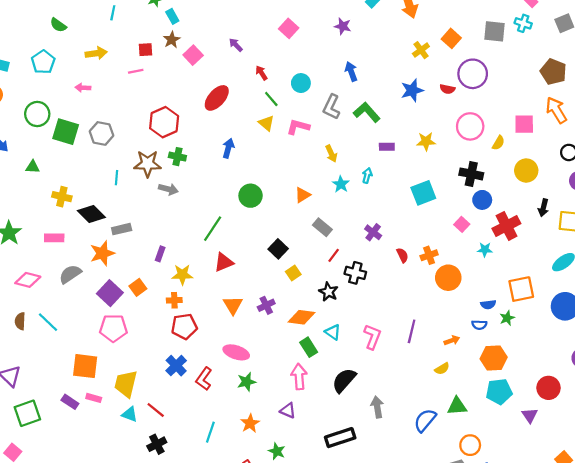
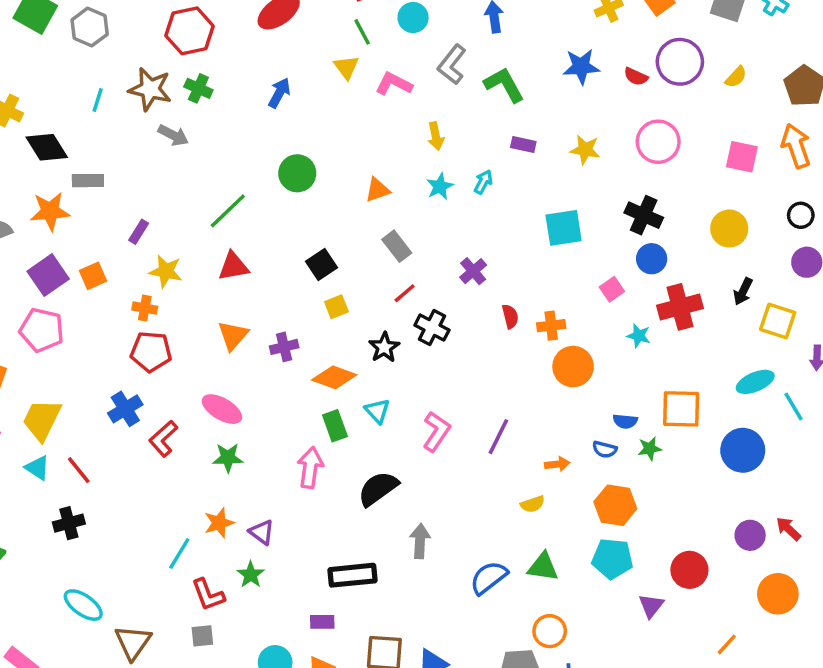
yellow semicircle: (498, 143) -> (736, 77), moved
purple triangle: (288, 411) -> (262, 532), moved
cyan line: (210, 432) -> (179, 553), moved

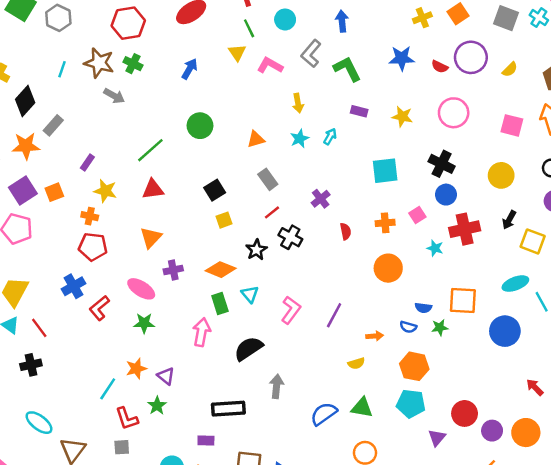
black diamond: (47, 147) -> (25, 101), turned 72
gray rectangle: (88, 181) -> (53, 125), turned -50
orange cross: (551, 326) -> (385, 223), moved
purple cross: (284, 347) -> (173, 270), moved
purple circle: (750, 535) -> (492, 431), moved

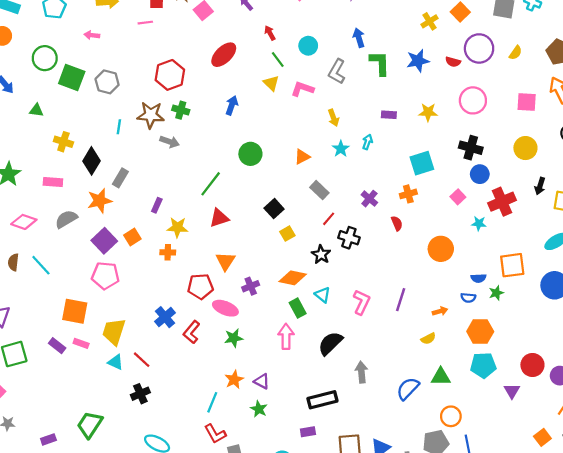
green L-shape: (347, 69) -> (380, 63), moved, turned 36
orange cross: (385, 223) -> (408, 194), moved
red pentagon: (93, 247) -> (200, 286), moved
red L-shape: (127, 419) -> (215, 434), moved

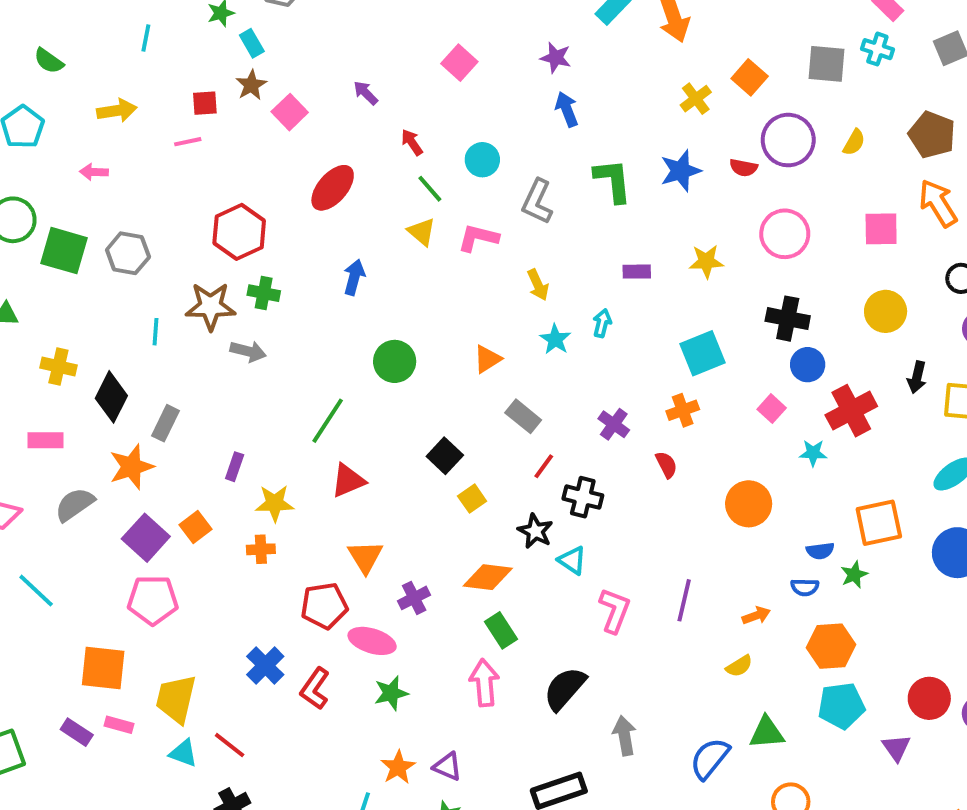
blue arrow: (359, 38) -> (567, 109), moved
cyan triangle: (323, 295) -> (572, 560), moved

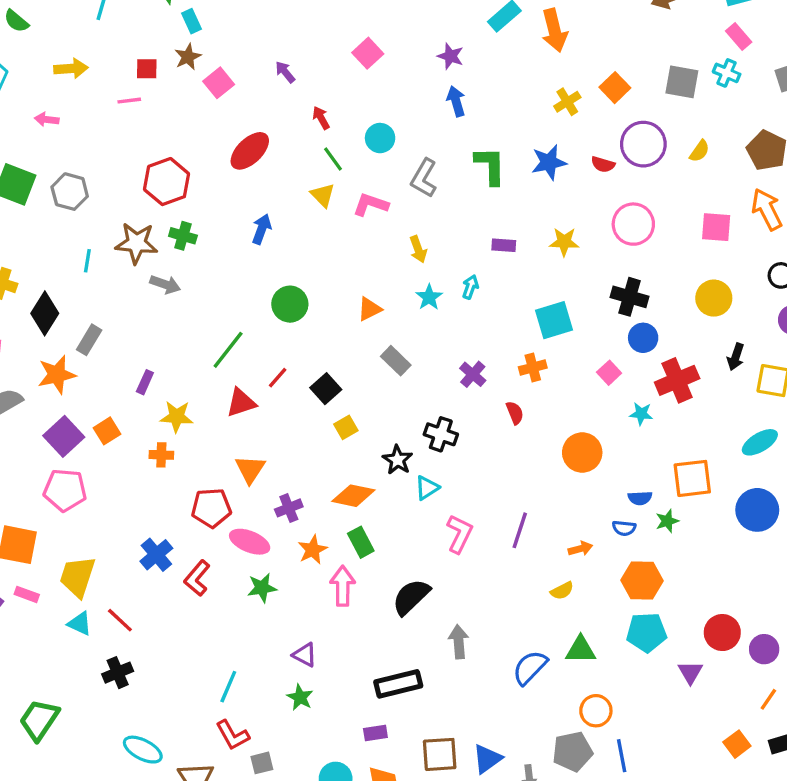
red line: (544, 466) -> (278, 378), moved
cyan triangle: (572, 560) -> (427, 488), turned 48
orange star: (398, 767) -> (313, 550), moved

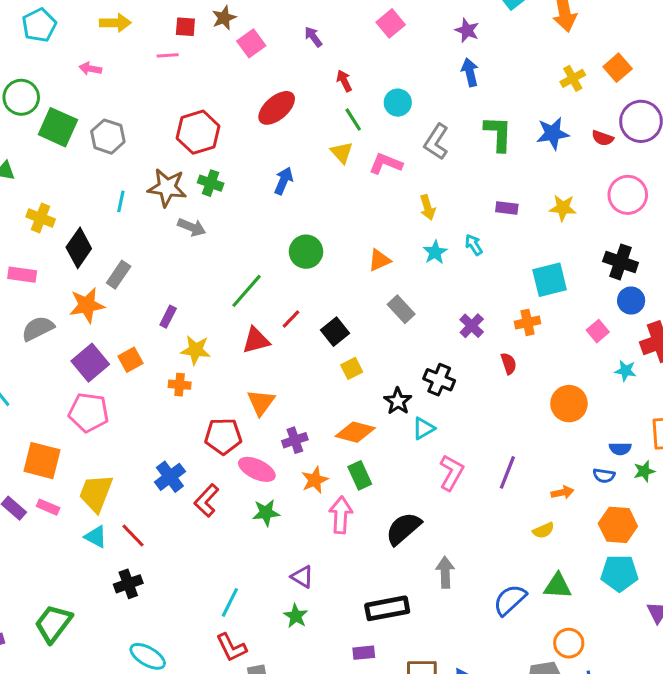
cyan arrow: (470, 287) -> (474, 245), turned -55

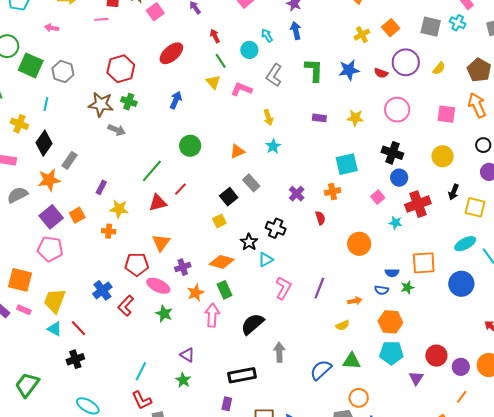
cyan line: (121, 201) -> (46, 104), moved
cyan arrow: (474, 245) -> (267, 35), moved
black square: (335, 332) -> (229, 197), moved
green star: (266, 513) -> (164, 314), turned 30
purple rectangle: (364, 653) -> (227, 404), turned -72

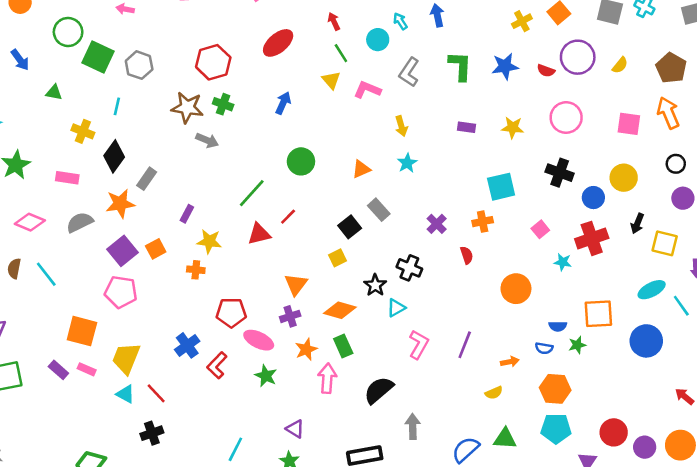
blue circle: (399, 178) -> (593, 198), moved
orange triangle: (161, 243) -> (296, 284), moved

